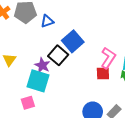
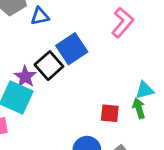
pink L-shape: (108, 58) -> (123, 22), moved
red square: (103, 73) -> (110, 113), moved

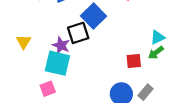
black square: (49, 66) -> (78, 33), turned 35
green arrow: (139, 108) -> (156, 53), turned -98

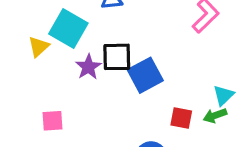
blue square: (94, 16) -> (145, 75), moved
cyan triangle: (158, 37) -> (223, 95), turned -35
cyan square: (57, 63) -> (68, 29), moved

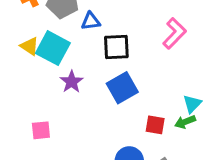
yellow triangle: (39, 47) -> (30, 46), moved, turned -42
black square: (117, 57) -> (116, 47), moved

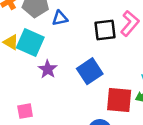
black square: (116, 47) -> (105, 30), moved
red square: (155, 125) -> (119, 100), size x1.6

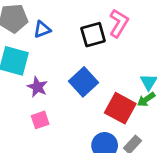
red square: (119, 100) -> (120, 108), turned 32
pink square: (25, 111) -> (40, 120), moved

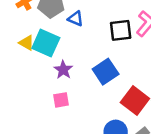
blue triangle: (42, 29) -> (75, 19), turned 35

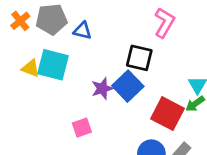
black square: (121, 30) -> (139, 58), moved, turned 30
purple star: (63, 70) -> (102, 89), moved, turned 30

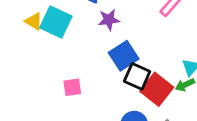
black square: (139, 58) -> (137, 76), moved
purple star: (102, 89) -> (109, 20), moved

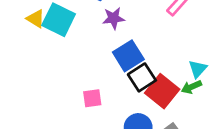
black square: (137, 76) -> (142, 77), turned 32
pink square: (72, 87) -> (92, 98), moved

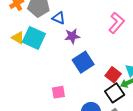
black square: (142, 77) -> (115, 93), moved
red square: (162, 91) -> (113, 75), moved, size x0.7

